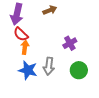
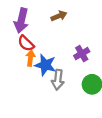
blue star: (28, 70) -> (45, 65), moved

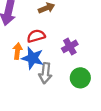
red semicircle: (26, 43) -> (36, 36), moved, turned 120

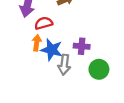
red semicircle: (36, 36) -> (44, 23), moved
purple cross: (70, 46) -> (82, 46), moved, turned 35

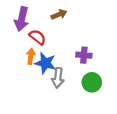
red semicircle: (44, 23) -> (37, 37), turned 54
purple cross: (82, 46) -> (84, 55), moved

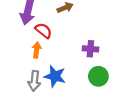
blue star: (45, 63) -> (55, 76), moved
gray arrow: (58, 78) -> (34, 81), moved

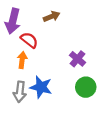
purple cross: (90, 49) -> (78, 59), turned 35

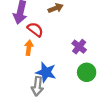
gray arrow: (20, 92) -> (37, 86), moved

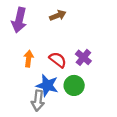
red semicircle: (35, 30) -> (58, 60), moved
green circle: (87, 72) -> (74, 85), moved

